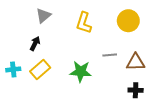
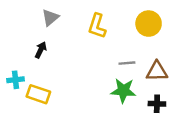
yellow rectangle: (40, 69) -> (38, 94), moved, turned 60
green star: (81, 72) -> (123, 91), moved

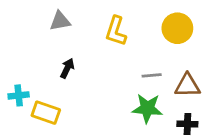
gray triangle: (50, 18) -> (60, 21), turned 30
black arrow: (41, 50) -> (67, 68), moved

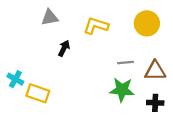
yellow L-shape: (116, 31) -> (96, 26), turned 90
black arrow: (67, 68) -> (64, 48), moved
cyan cross: (19, 95) -> (15, 79), turned 35

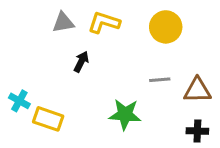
yellow circle: (147, 23) -> (166, 27), moved
yellow L-shape: (96, 26) -> (104, 22), moved
green star: (122, 90) -> (125, 114), moved

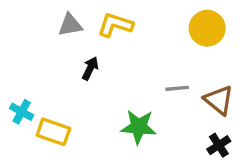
yellow circle: (166, 27) -> (207, 28), moved
brown triangle: (197, 90) -> (219, 100), turned 40
black cross: (197, 131) -> (219, 145), turned -35

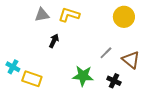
gray line: (177, 88) -> (106, 53), turned -40
black cross: (219, 145) -> (114, 81), moved, turned -32

